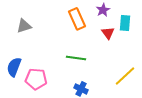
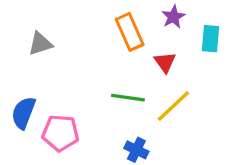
red triangle: (108, 33) -> (165, 62), moved
yellow line: (125, 76) -> (173, 106), moved

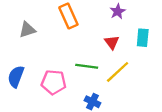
orange rectangle: (130, 32) -> (68, 16), moved
cyan rectangle: (210, 39) -> (143, 38), moved
pink pentagon: (61, 133) -> (54, 82), moved

